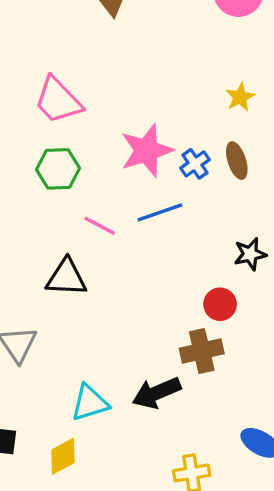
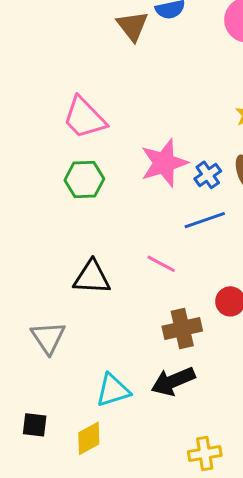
blue line: (160, 212) -> (205, 220), moved
pink line: (100, 226) -> (161, 264), moved
brown cross: (202, 351) -> (182, 329), moved

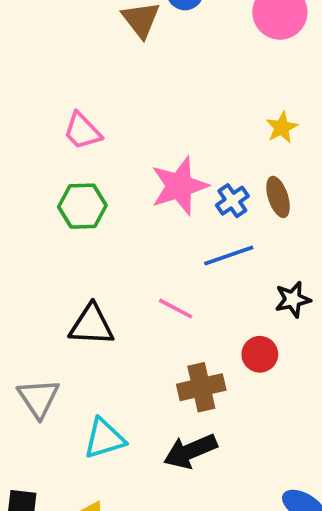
pink trapezoid: (84, 118) -> (82, 131), size x0.7
cyan triangle: (113, 390) -> (104, 438), moved

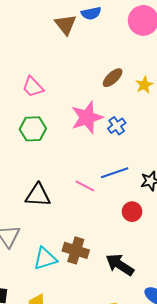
brown ellipse: (278, 197) -> (113, 78), moved, turned 65
blue line: (229, 255) -> (115, 173), moved
brown cross: (201, 387) -> (76, 250), moved, turned 30
black arrow: (190, 451) -> (120, 265), moved, turned 56

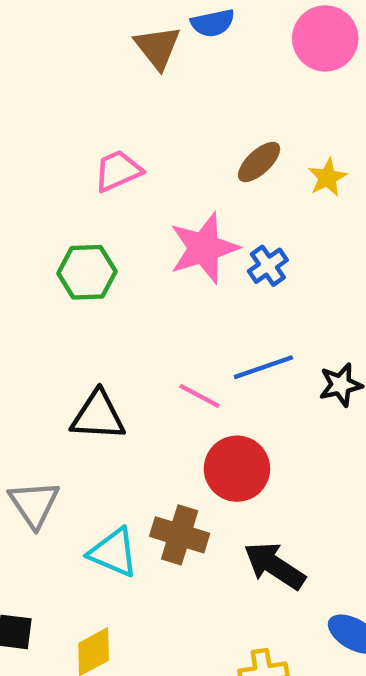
pink trapezoid: (33, 87) -> (118, 171), moved, turned 110
red circle: (132, 212) -> (237, 469), moved, size x1.5
cyan triangle: (45, 259) -> (113, 552), turned 40

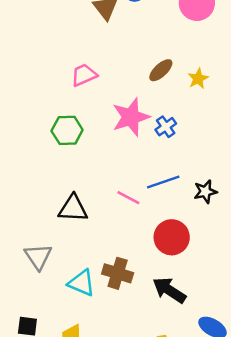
red circle: (237, 469) -> (172, 237), moved

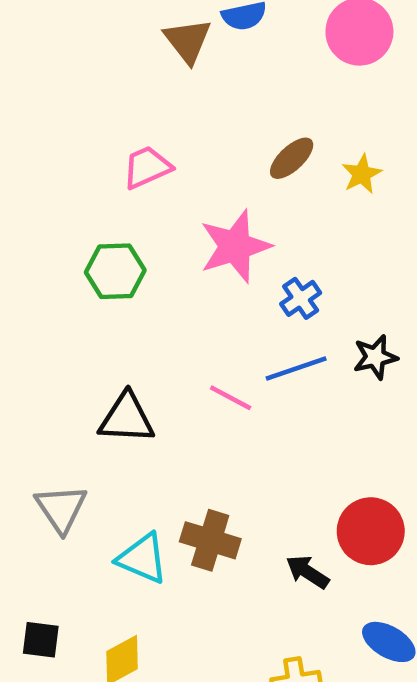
blue cross: (166, 127) -> (301, 298), moved
black star: (205, 192) -> (375, 357), moved
red circle: (172, 237) -> (371, 531), moved
black arrow: (169, 290) -> (307, 572), size x0.7

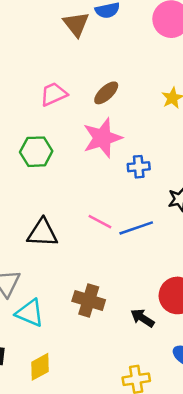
brown ellipse: (292, 158) -> (106, 93), moved
blue cross: (301, 298) -> (139, 167), turned 30
blue line: (296, 368) -> (136, 228), moved
cyan triangle: (142, 558) -> (30, 313), moved

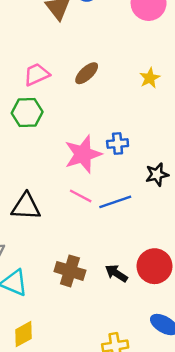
pink star: (102, 138) -> (83, 154), moved
green hexagon: (36, 152) -> (27, 113), moved
black arrow: (142, 318) -> (116, 273), moved

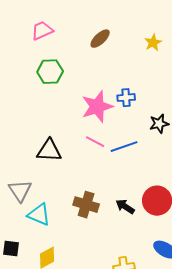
pink trapezoid: (37, 74) -> (42, 31), moved

